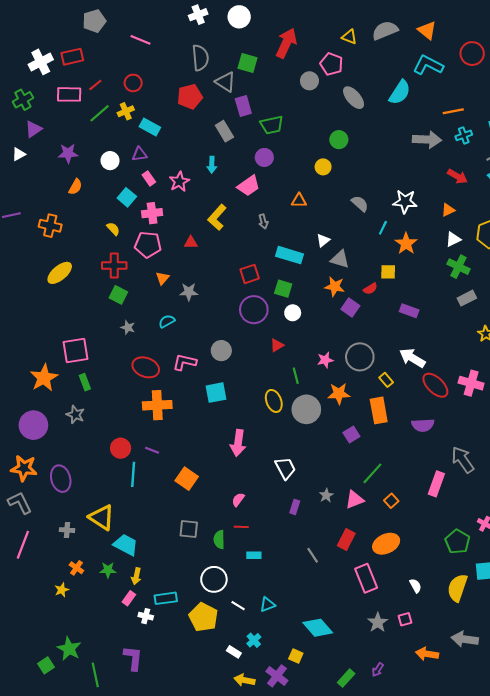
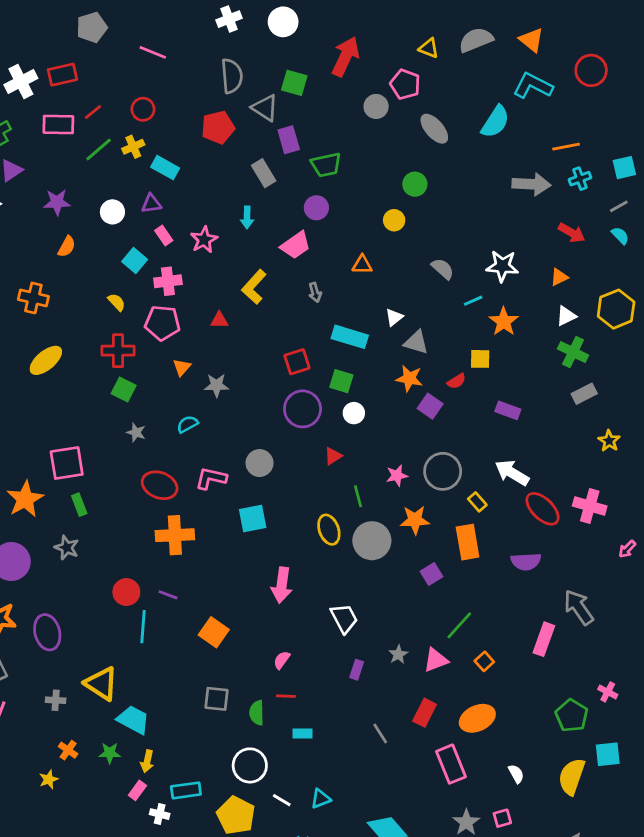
cyan line: (383, 228) -> (473, 301), turned 40

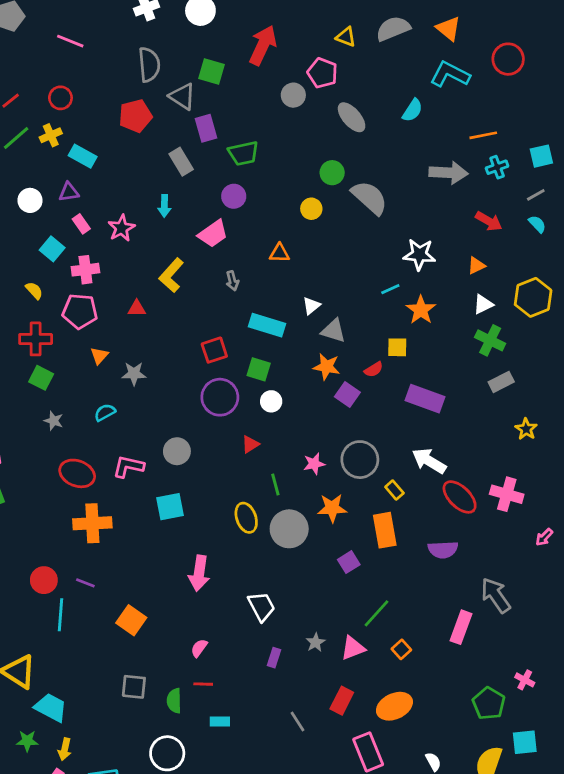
cyan semicircle: (495, 122) -> (412, 110), size x0.7
gray semicircle: (443, 269) -> (370, 198), moved, size x1.6
purple rectangle: (508, 410) -> (425, 399), size x1.5

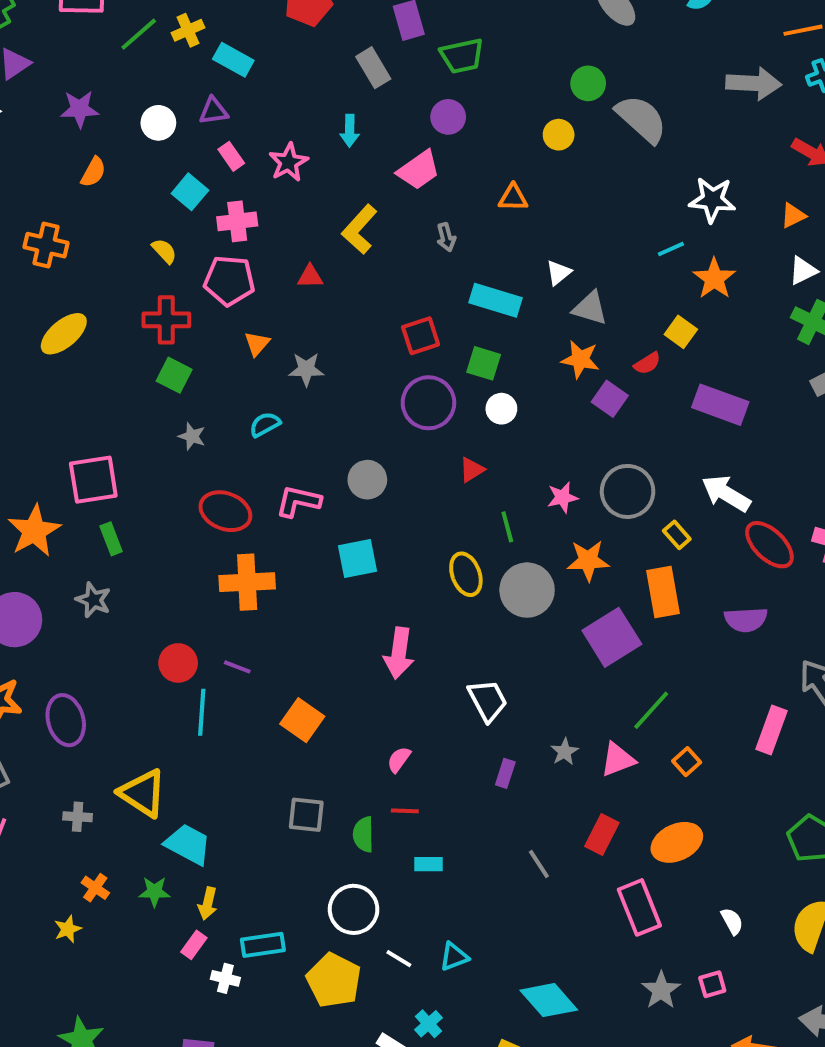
yellow square: (397, 347) -> (681, 332), turned 35
purple square: (349, 562) -> (612, 637), size x1.8

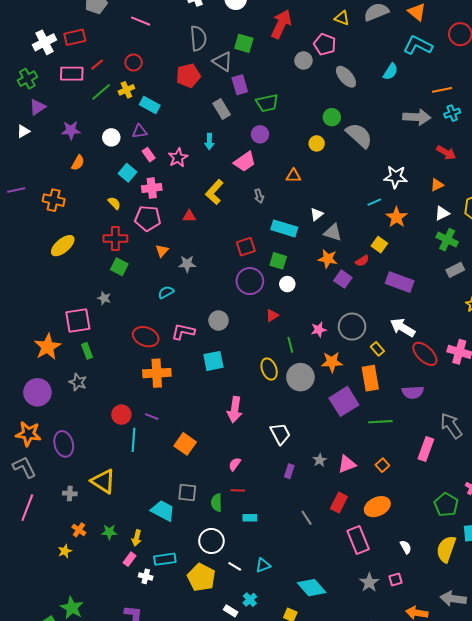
gray star: (192, 436) -> (104, 298), moved
green line: (651, 710) -> (380, 422), moved, turned 45
cyan trapezoid: (188, 844) -> (163, 511), moved

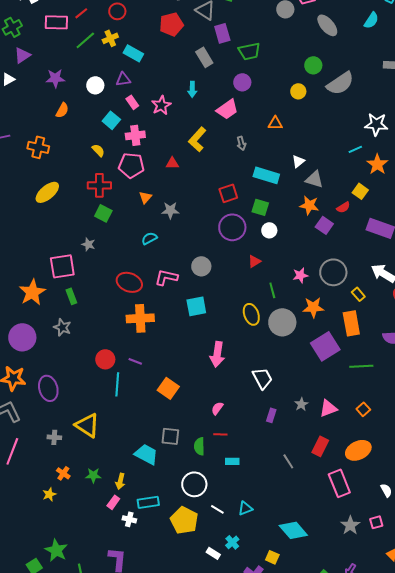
gray semicircle: (359, 135) -> (340, 83), turned 104

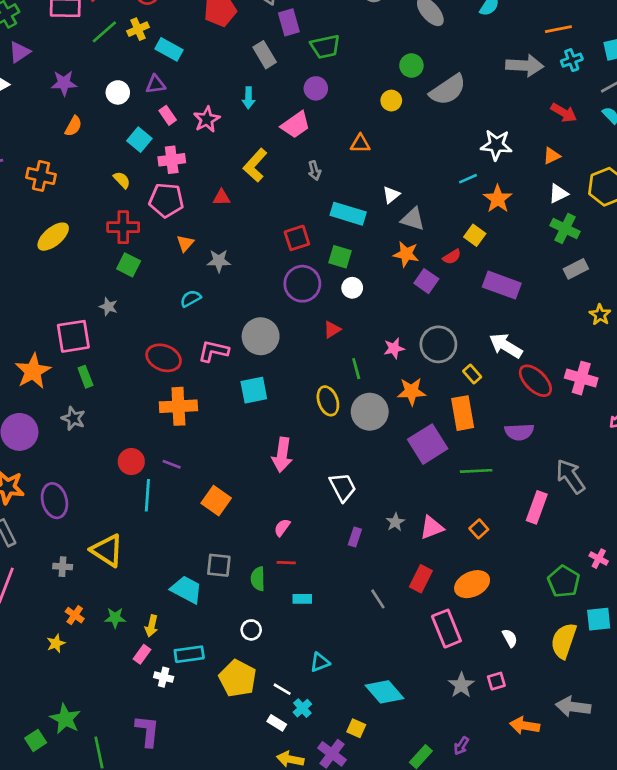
gray circle: (201, 266) -> (261, 336), size x1.4
white circle: (194, 484) -> (251, 630), size x0.6
white line: (217, 509) -> (282, 689), moved

